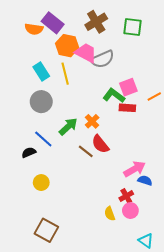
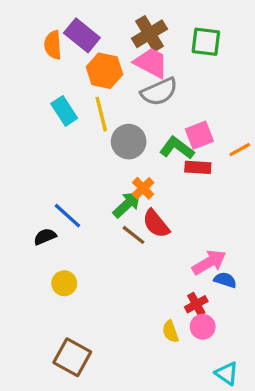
orange semicircle: (34, 29) -> (53, 45), turned 78
pink trapezoid: (86, 53) -> (151, 63), moved
gray circle: (41, 102) -> (129, 142), moved
green arrow: (68, 127) -> (127, 204), moved

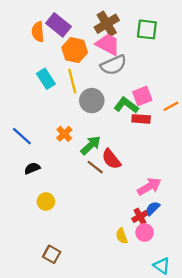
orange cross: (143, 188) -> (64, 134), moved
blue line: (67, 216) -> (22, 136), moved
blue semicircle: (225, 280) -> (153, 208), moved, turned -63
brown square: (72, 357) -> (52, 254), size x0.7

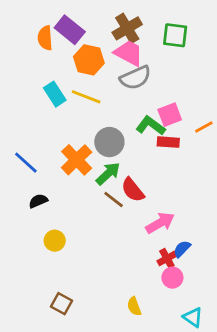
yellow line: (72, 81) -> (86, 97), turned -55
gray circle: (92, 101) -> (109, 142), moved
orange cross: (64, 134) -> (77, 160), size x1.6
pink arrow: (149, 187) -> (160, 223), moved
yellow semicircle: (122, 236) -> (134, 306), moved

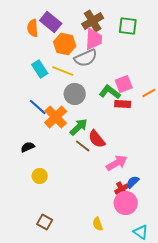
pink trapezoid: (129, 53) -> (94, 39), turned 65
gray semicircle: (135, 78) -> (86, 58), moved
gray circle: (109, 142) -> (75, 94), moved
blue line: (26, 163) -> (38, 107), moved
pink circle: (172, 278) -> (126, 203), size x1.5

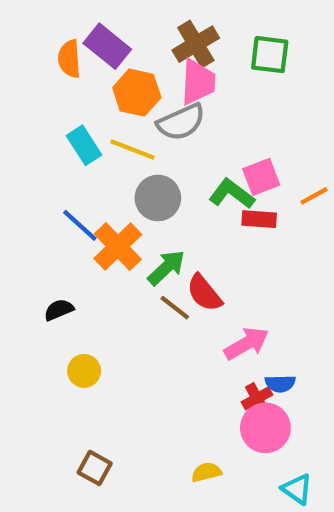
blue semicircle: (133, 182) -> (280, 384), turned -136
yellow semicircle: (98, 224) -> (206, 472), turned 96

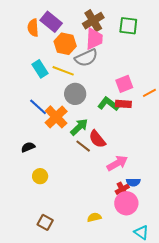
green L-shape: (232, 194) -> (108, 104), moved
yellow semicircle: (206, 472) -> (94, 217), moved

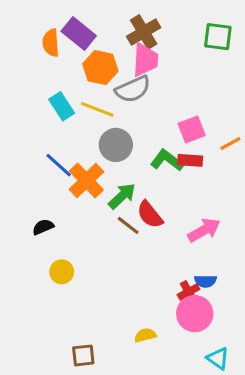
green square: (128, 26) -> (218, 37), moved
pink arrow: (117, 163) -> (204, 230), moved
brown square: (45, 222) -> (83, 355), moved, turned -35

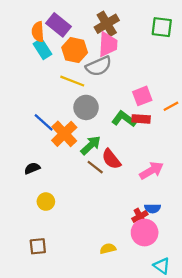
cyan rectangle: (62, 106) -> (42, 49), moved
brown square: (83, 355) -> (38, 246), moved

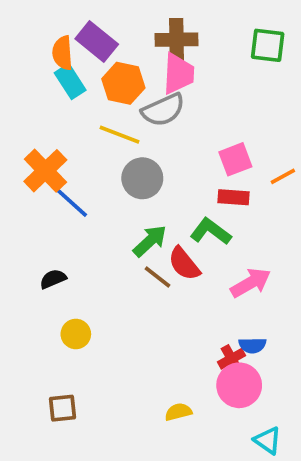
brown cross: (107, 24) -> (176, 40), turned 30
green L-shape: (124, 119) -> (211, 231), moved
orange cross: (64, 134) -> (45, 171), moved

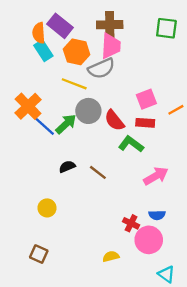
green arrow: (150, 241) -> (66, 124), moved
red semicircle: (184, 264) -> (114, 120), moved
black semicircle: (53, 279) -> (67, 167), moved
red cross: (232, 359) -> (131, 223), moved, turned -35
brown square: (63, 408) -> (39, 254), turned 30

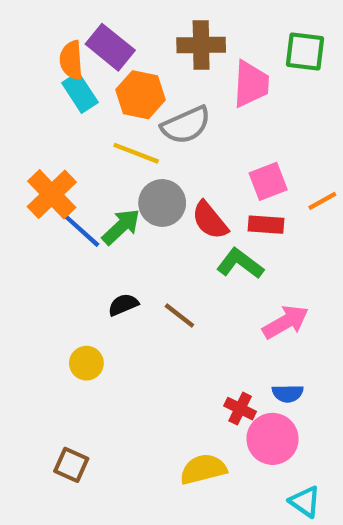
pink trapezoid: (111, 46) -> (251, 84), moved
yellow circle: (47, 208) -> (86, 363), moved
yellow semicircle: (111, 256) -> (203, 469), size x1.5

